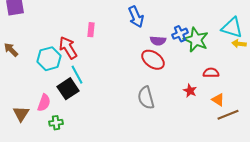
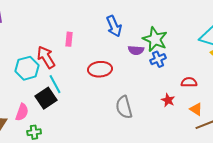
blue cross: (180, 34) -> (158, 59), moved
green star: (196, 40) -> (155, 39), moved
red ellipse: (153, 60) -> (100, 69), moved, turned -40

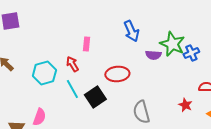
red arrow: (46, 57) -> (72, 64), moved, size x0.7
blue cross: (158, 59) -> (191, 53), moved
black square: (46, 98) -> (95, 97), moved

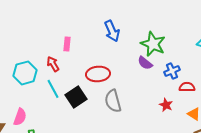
blue cross: (191, 53) -> (172, 71), moved
purple semicircle: (153, 55) -> (145, 63), moved, turned 35
gray semicircle: (141, 112) -> (113, 101), moved

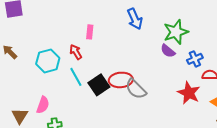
green star: (153, 44) -> (176, 32), turned 30
red ellipse: (98, 74) -> (121, 80), moved
gray semicircle: (113, 101) -> (136, 89), turned -30
red star: (166, 105) -> (189, 93), size x1.6

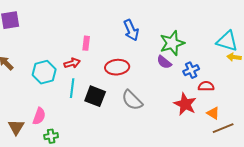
red arrow: (76, 52) -> (72, 63), turned 105
cyan line: (76, 77) -> (72, 88), turned 36
red ellipse: (121, 80) -> (117, 67), moved
black square: (99, 85) -> (95, 96), turned -35

